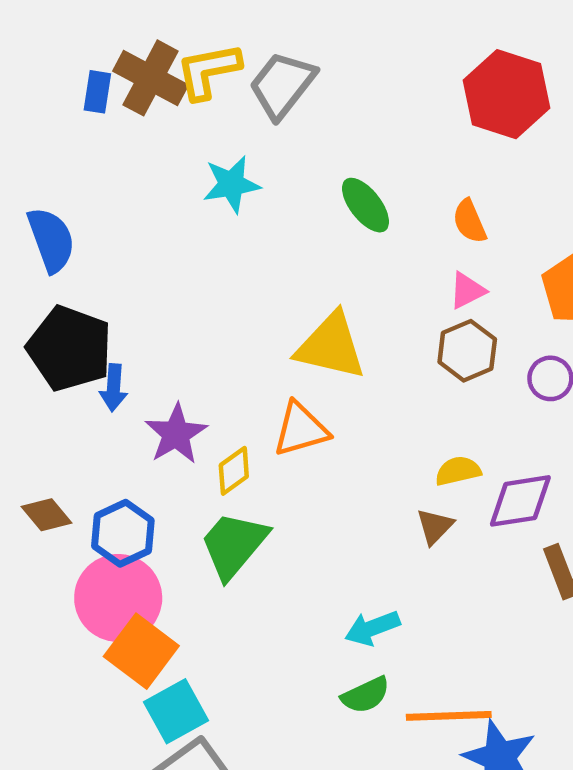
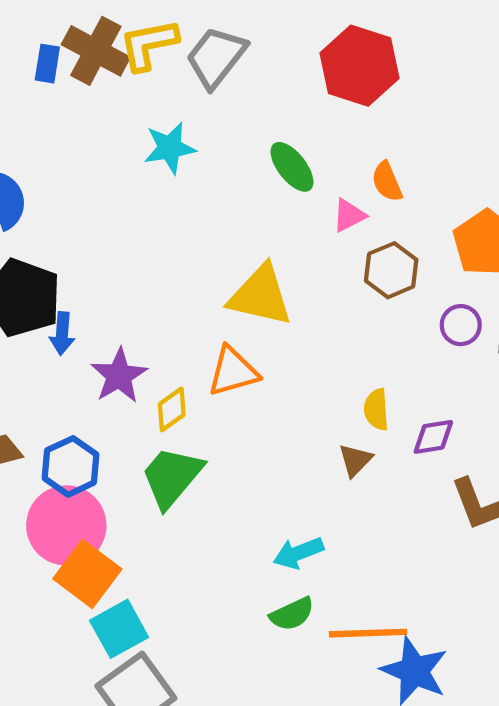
red hexagon: (506, 94) -> (359, 66), moved
pink triangle: (467, 291) -> (349, 215), moved
brown hexagon: (467, 351) -> (391, 270), moved
yellow semicircle: (458, 471) -> (376, 409), turned -81
purple diamond: (520, 501) -> (433, 437), size x0.7

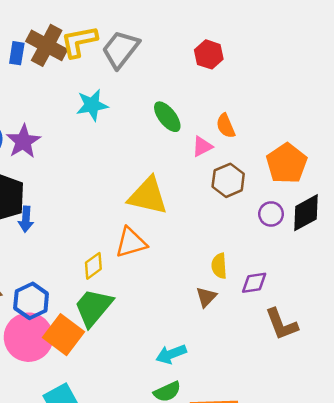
red hexagon: (359, 66) -> (209, 54), size x0.6
purple star: (119, 376) -> (23, 141), moved
orange square: (87, 574) -> (64, 335), moved

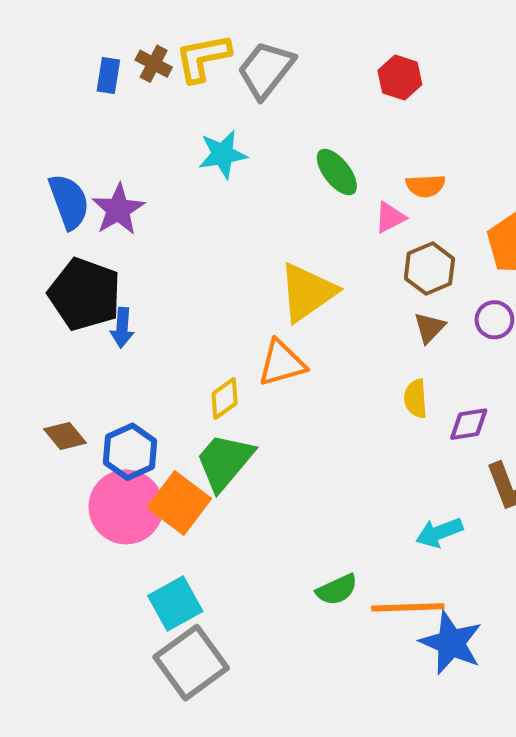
brown cross: (47, 45) -> (154, 64), size x0.6
orange semicircle: (226, 126) -> (426, 186), turned -70
yellow triangle: (148, 196) -> (307, 292), turned -48
brown triangle: (206, 297) -> (429, 328), moved
cyan arrow: (171, 354) -> (439, 533), moved

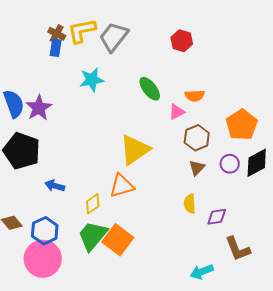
blue rectangle: (108, 75) -> (56, 48), moved
blue arrow: (122, 328) -> (55, 186), moved, turned 102
orange square: (179, 503) -> (118, 240), moved

